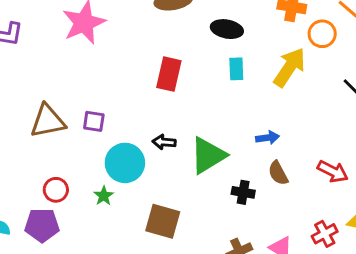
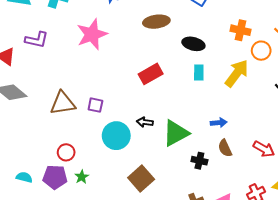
red rectangle: (169, 74) -> (151, 74), turned 45
green star: (104, 196) -> (82, 177), moved
brown square: (163, 221) -> (141, 179), turned 30

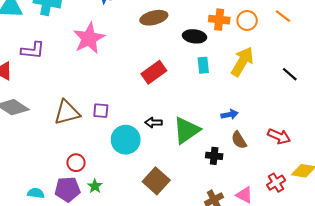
orange cross: (241, 30) -> (219, 20), moved
orange circle: (261, 51) -> (247, 20), moved

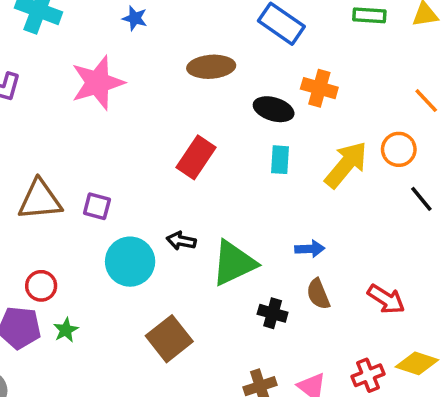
orange circle: (247, 20) -> (399, 149), moved
red rectangle: (154, 72) -> (196, 157), turned -30

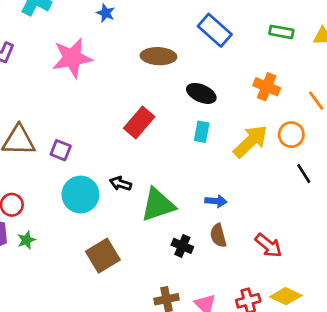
orange cross: (319, 88) -> (267, 87), moved

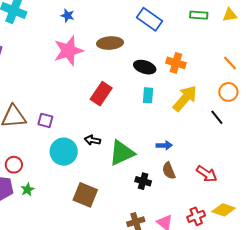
pink star: (72, 58) -> (68, 51), moved
orange cross: (267, 87) -> (176, 63), moved
orange circle: (291, 135) -> (228, 92), moved
black line: (304, 174) -> (217, 117), moved
brown square: (103, 256) -> (85, 195), turned -30

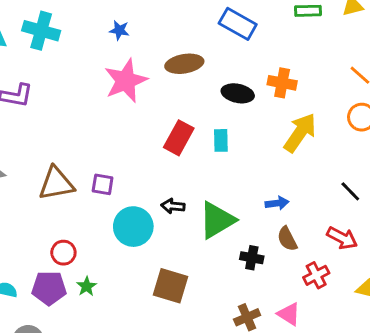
cyan rectangle: (148, 95) -> (221, 140), moved
black line: (217, 117) -> (350, 191), moved
red cross: (196, 216) -> (316, 275), moved

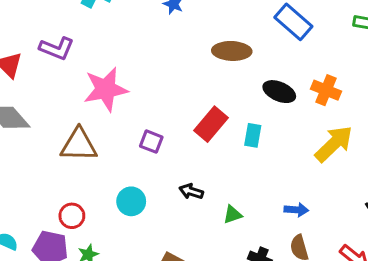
pink star: (126, 81) -> (106, 89), moved
purple square: (103, 184) -> (151, 142), moved
green triangle: (217, 220) -> (233, 215), size x0.5
cyan circle: (133, 227) -> (131, 201), moved, size x0.7

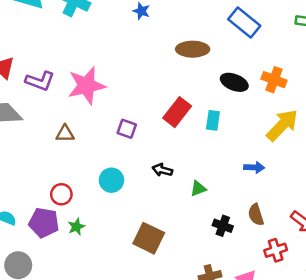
purple L-shape: (57, 48) -> (40, 81), moved
brown triangle: (79, 145) -> (65, 134), size x0.6
blue arrow: (296, 210) -> (254, 167), moved

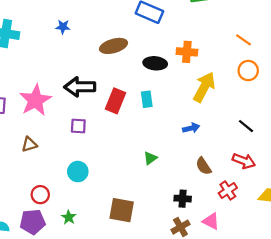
black arrow: (162, 170) -> (80, 87), moved, size x1.8
black cross: (223, 226) -> (183, 199), moved
green star: (76, 227) -> (69, 217), moved

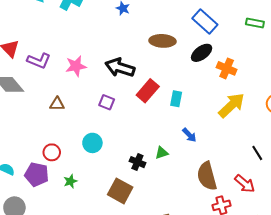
black ellipse: (155, 63) -> (202, 53), moved, turned -60
pink star: (35, 100) -> (76, 66), size x0.7
blue arrow: (191, 128) -> (189, 135), moved, turned 42
brown semicircle: (204, 166) -> (207, 176), size x1.6
black cross: (183, 199) -> (137, 162), moved

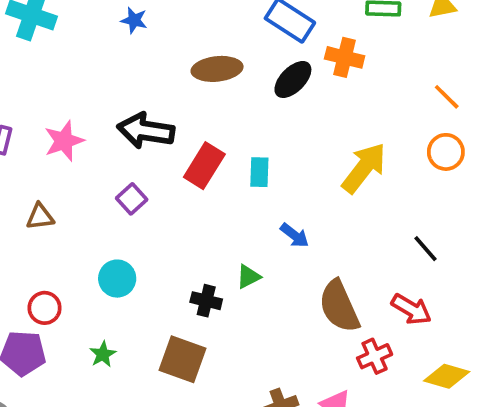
orange cross: (227, 68) -> (345, 57), moved
purple square: (107, 102) -> (132, 199), turned 35
green star: (70, 181) -> (103, 354), moved

